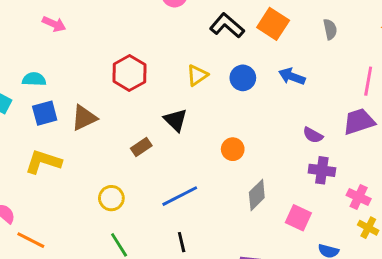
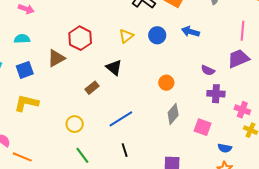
cyan semicircle: (34, 79) -> (22, 39), moved
brown triangle: (84, 118) -> (56, 58), moved
orange circle: (233, 149) -> (166, 83), moved

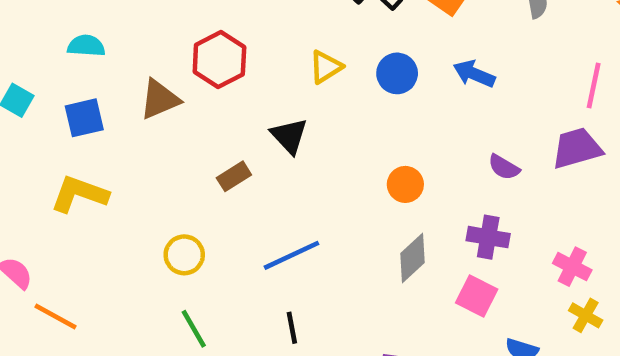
purple cross: (216, 94) -> (488, 237), moved

